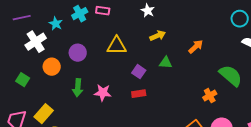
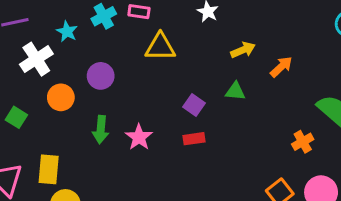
yellow arrow: (158, 36) -> (243, 50), moved
yellow triangle: (117, 46) -> (160, 47), moved
pink star: (103, 93) -> (139, 137), turned 30
yellow rectangle: (44, 114) -> (49, 169), turned -36

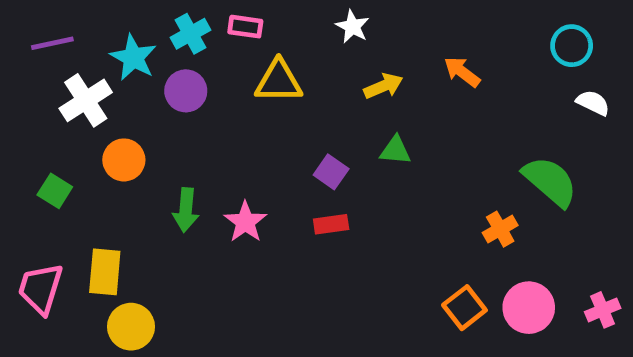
cyan star: (67, 32) -> (133, 58), size x1.4
yellow arrow: (243, 50) -> (383, 86), moved
orange arrow: (281, 67) -> (462, 72), moved, turned -100
purple circle: (101, 76) -> (186, 91), moved

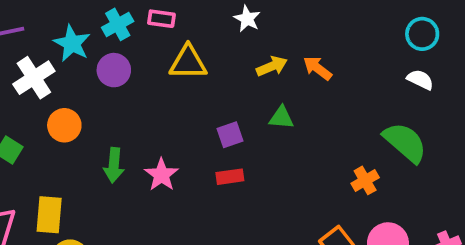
orange arrow: (462, 72) -> (318, 68), moved
white semicircle: (593, 103) -> (420, 80), moved
purple square: (331, 172) -> (230, 135), turned 36

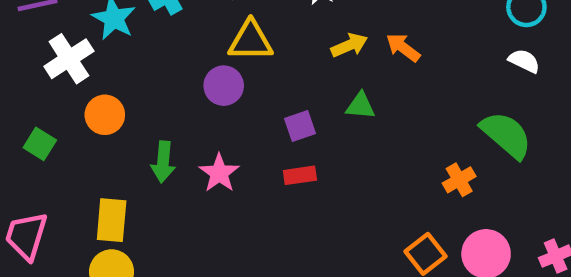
purple circle: (114, 70) -> (224, 86), moved
yellow rectangle: (49, 215) -> (112, 220), moved

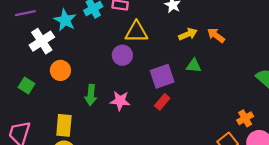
purple square: (300, 126) -> (162, 76), size x1.5
pink star: (219, 173) -> (120, 101), turned -30
red rectangle: (300, 175) -> (162, 102), turned -42
orange cross: (459, 180) -> (245, 118), moved

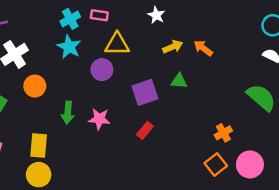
cyan star: (65, 20) -> (69, 47), moved
red rectangle: (162, 102) -> (145, 130), moved
orange cross: (245, 118) -> (223, 133), moved

